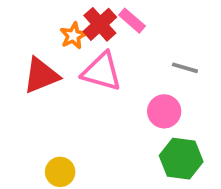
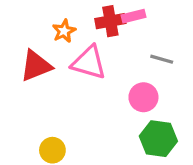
pink rectangle: (132, 21) -> (134, 16), moved, turned -55
red cross: (100, 24) -> (110, 21), moved, turned 32

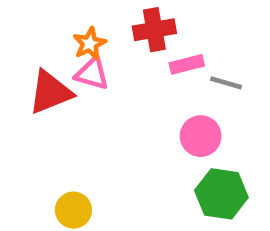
pink rectangle: (134, 16) -> (187, 64), moved
pink triangle: (89, 62) -> (92, 74), moved, size x0.7

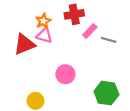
pink rectangle: (187, 64) -> (90, 31), turned -32
pink circle: (201, 136) -> (65, 74), moved

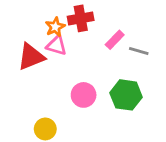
red cross: (74, 14) -> (81, 18), moved
green hexagon: (106, 93) -> (126, 95), moved

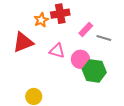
pink triangle: (57, 45) -> (57, 51), moved
pink circle: (84, 95) -> (80, 59), moved

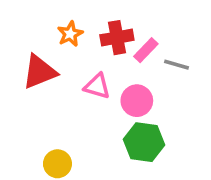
red cross: (60, 14) -> (117, 38), moved
green hexagon: (94, 71) -> (144, 142), moved

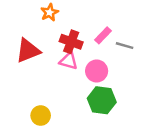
orange star: (70, 34) -> (50, 12), moved
red cross: (117, 38) -> (71, 42), moved, turned 30

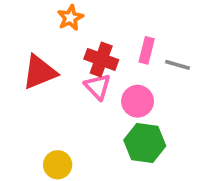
pink rectangle: (103, 35) -> (147, 50), turned -30
pink triangle: (69, 61) -> (98, 87), turned 30

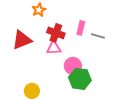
pink triangle: (98, 87) -> (54, 48), turned -49
pink circle: (138, 101) -> (73, 66), moved

